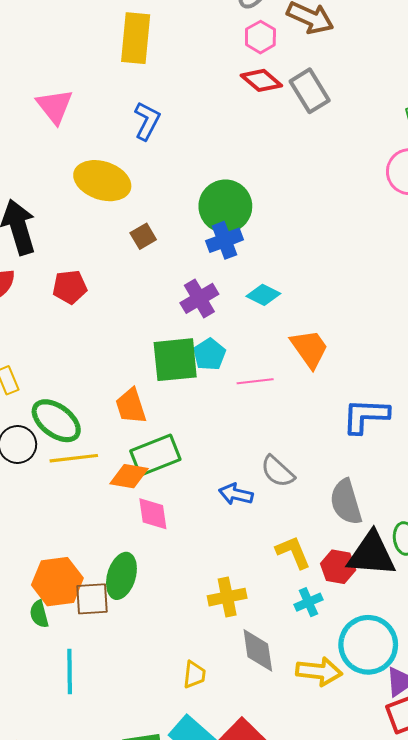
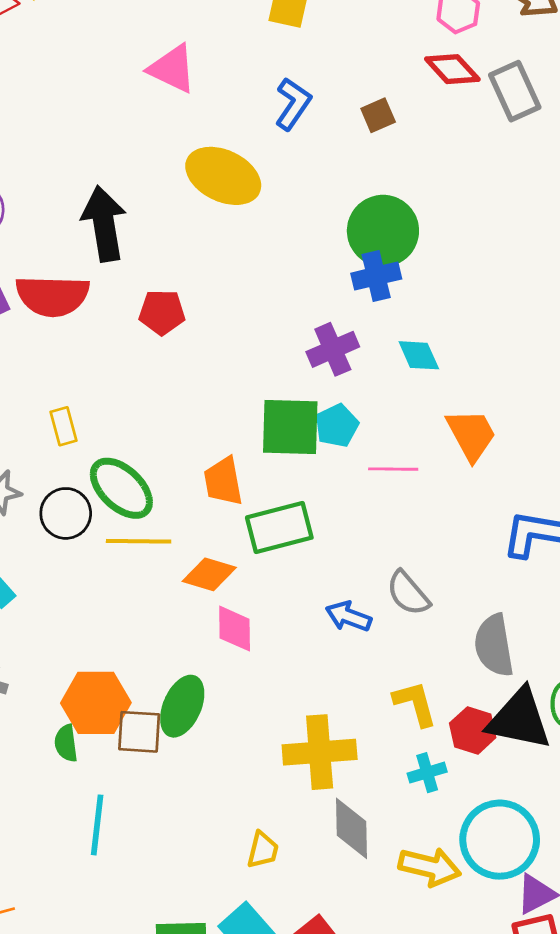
pink triangle: (55, 106) -> (172, 69), turned -33
brown square: (143, 236) -> (378, 115), moved
cyan diamond: (263, 295) -> (419, 355), turned 32
green rectangle: (155, 455) -> (279, 528), moved
yellow cross: (227, 597) -> (320, 752), size x1.4

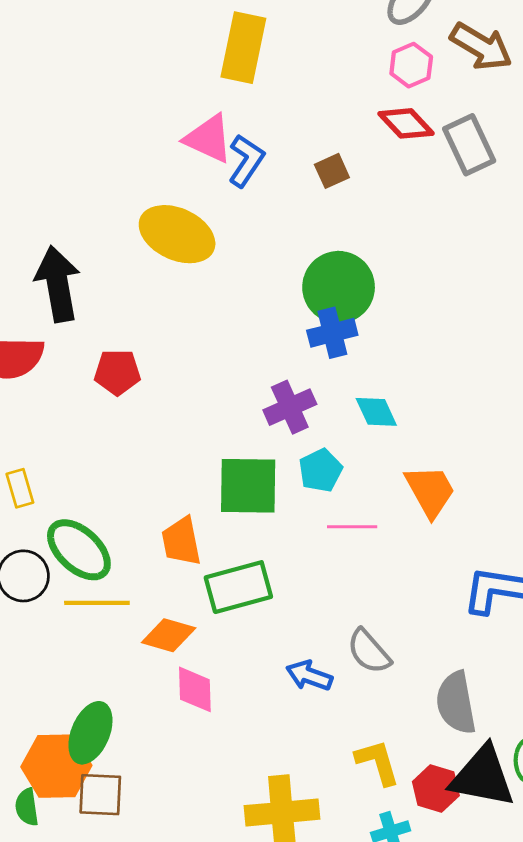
pink triangle: (172, 69) -> (208, 139), moved
cyan pentagon: (337, 426) -> (320, 470), moved
green ellipse: (182, 706) -> (90, 733), moved

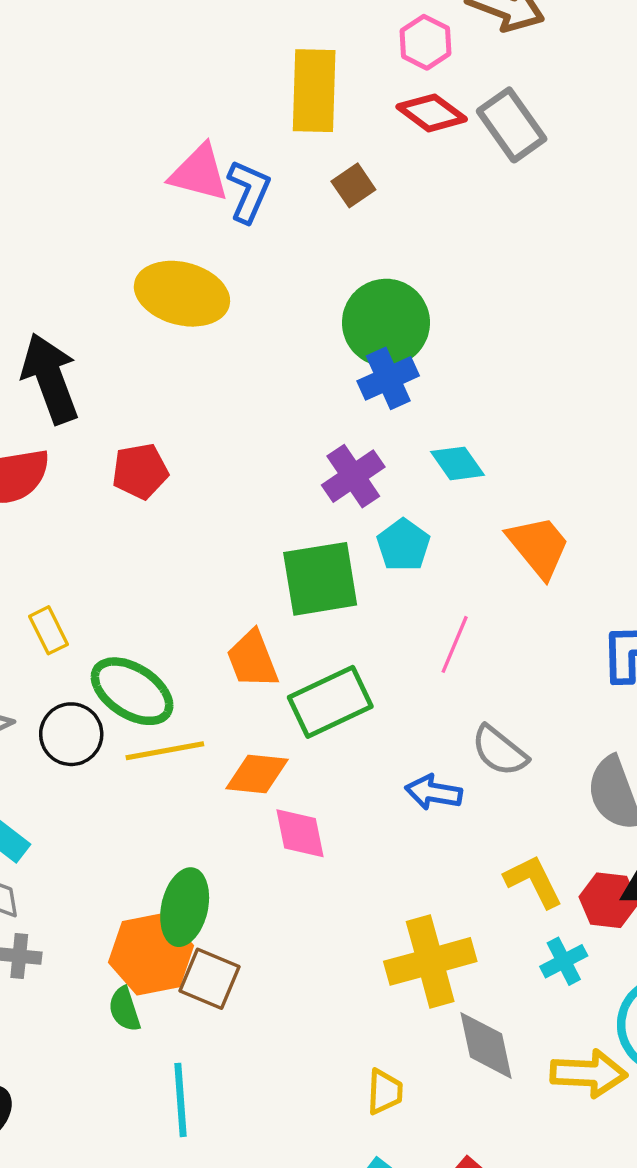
yellow rectangle: (243, 48) -> (314, 91), moved
pink line: (352, 527) -> (455, 644), moved, turned -57
brown square: (100, 795) -> (210, 979), turned 30

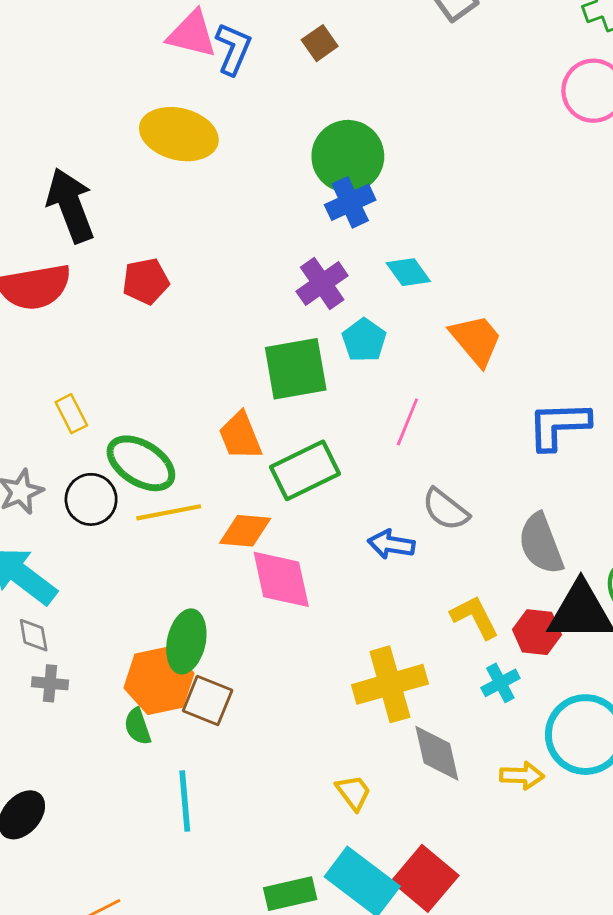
pink diamond: (300, 833) -> (281, 579), size x1.4
yellow arrow: (589, 1073) -> (522, 776), size x0.7
yellow trapezoid: (385, 1092) -> (353, 792), turned -39

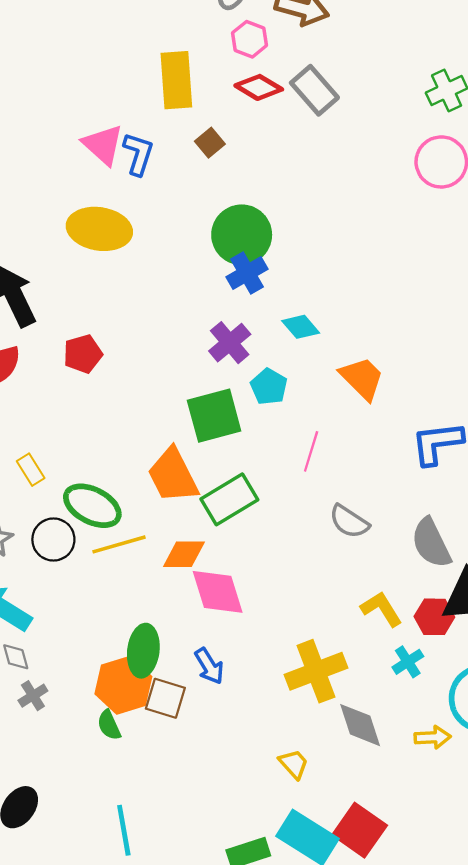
pink triangle: (192, 34) -> (103, 145), turned 33
orange trapezoid: (240, 436) -> (173, 476), size x1.4
blue arrow: (391, 544) -> (209, 666), moved, turned -126
gray cross: (50, 683) -> (33, 696), turned -32
cyan line: (185, 801) -> (124, 830), moved

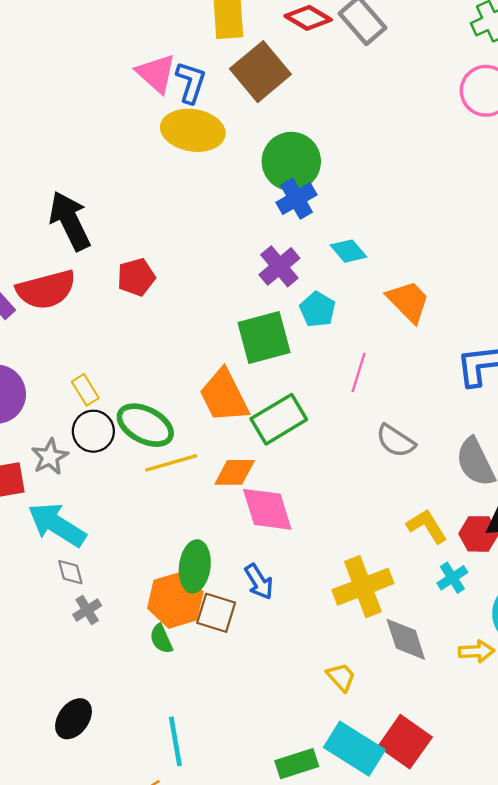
brown square: (210, 143) -> (260, 72), size x2.0
yellow ellipse: (99, 229) -> (193, 130), moved
black circle: (53, 540) -> (93, 431), moved

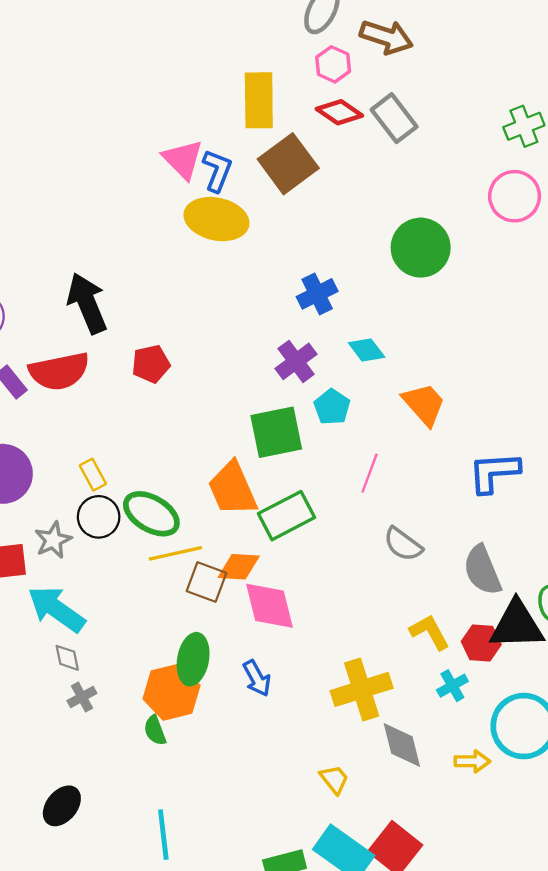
green circle: (291, 161) -> (421, 248), moved
brown square: (216, 613) -> (206, 582), moved

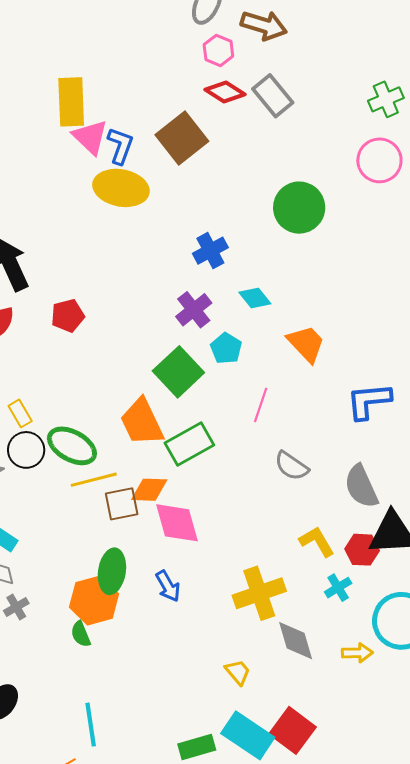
yellow rectangle: (259, 100) -> (71, 102), moved
green square: (276, 432) -> (178, 372), turned -30
brown square: (206, 582) -> (122, 504), turned -30

